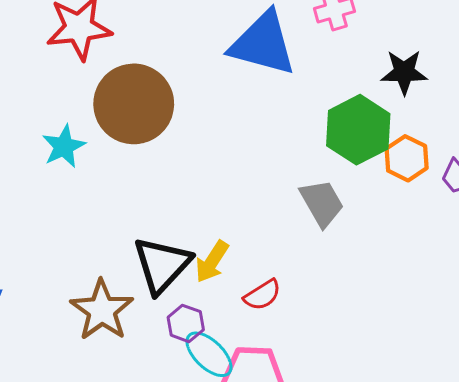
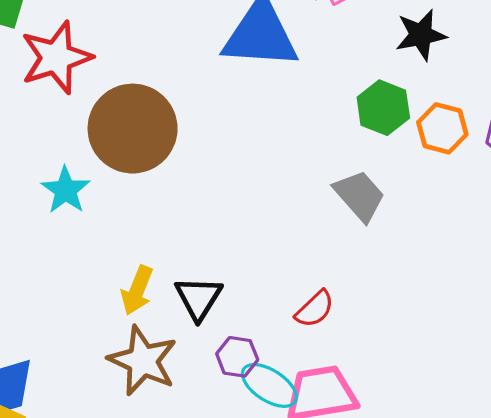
green hexagon: (358, 130) -> (383, 108), size x0.7
yellow arrow: (212, 262) -> (137, 290), moved
black triangle: (162, 265) -> (199, 298), size x0.7

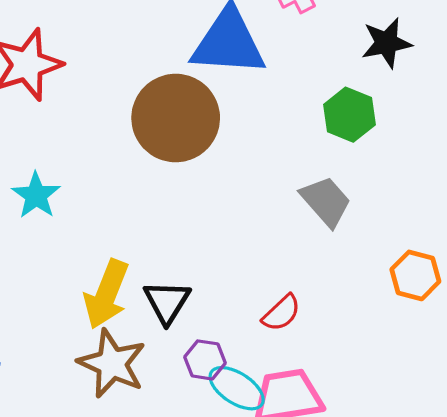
orange hexagon: (442, 128) -> (415, 275), moved
brown circle: (133, 129) -> (176, 118), moved
yellow arrow: (137, 290) -> (106, 294), size x1.4

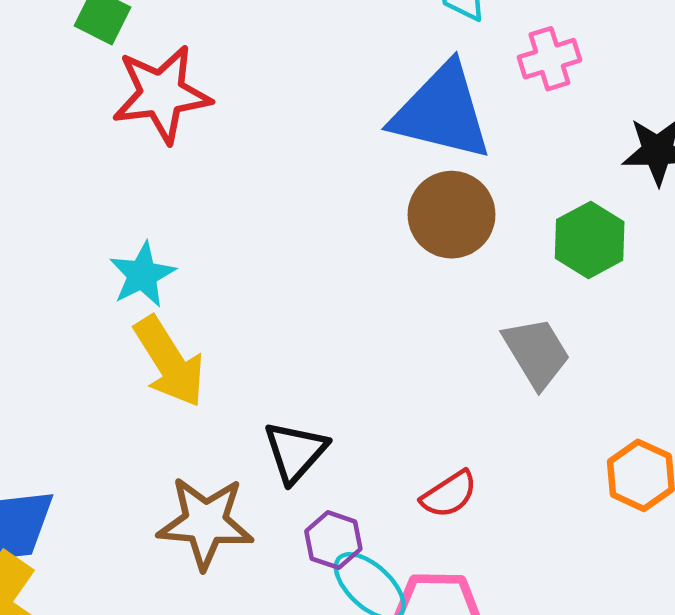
brown circle: (176, 118) -> (452, 215), moved, size x0.7
yellow arrow: (106, 294) -> (169, 362), moved, turned -64
brown star: (112, 364) -> (205, 523), turned -30

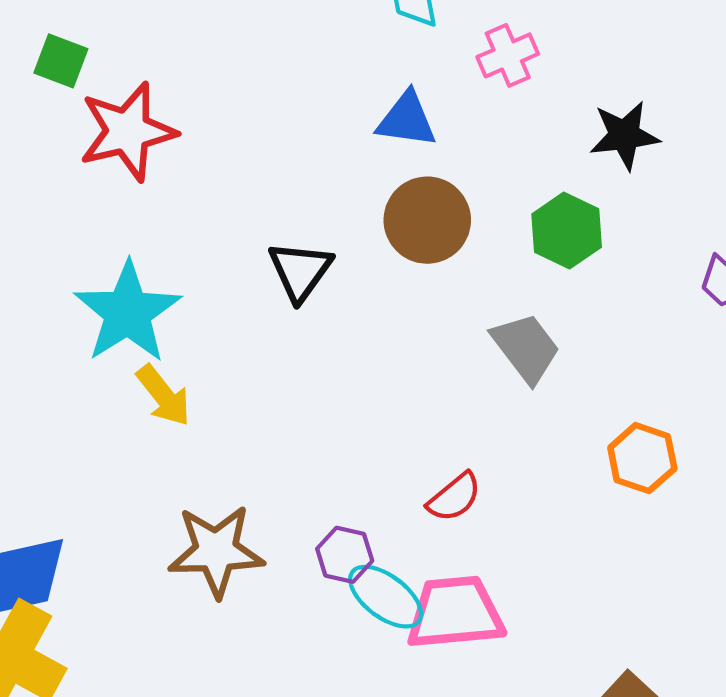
blue triangle: (442, 112) -> (407, 120), size x0.6
cyan star: (142, 275) -> (128, 312), size x1.6
yellow arrow: (169, 362) -> (164, 396), size x0.7
black triangle: (295, 452) -> (300, 271), moved

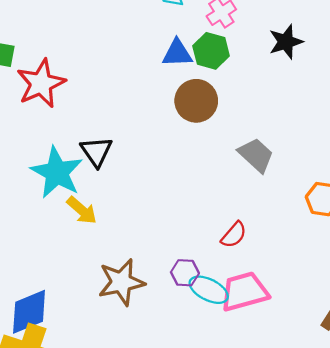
green hexagon: (567, 231) -> (211, 51), moved
black triangle: (300, 271) -> (96, 152), moved

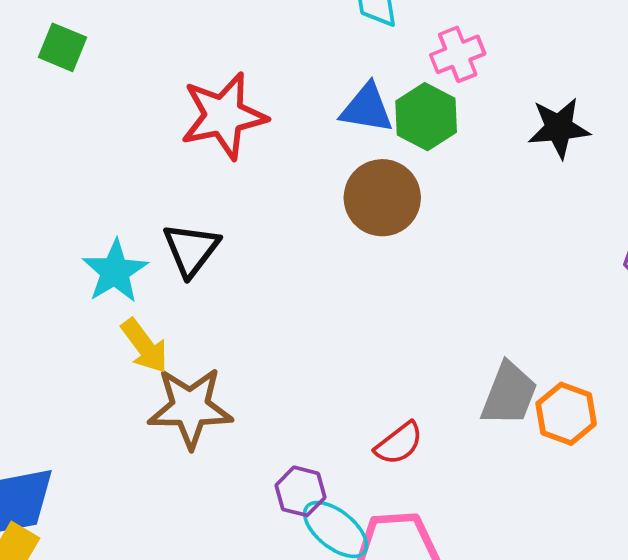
red star: (41, 83) -> (224, 116), moved
gray trapezoid: (256, 155) -> (509, 394), moved, turned 57
cyan star: (57, 172) -> (115, 271), size x0.7
brown star: (121, 282) -> (190, 408), moved

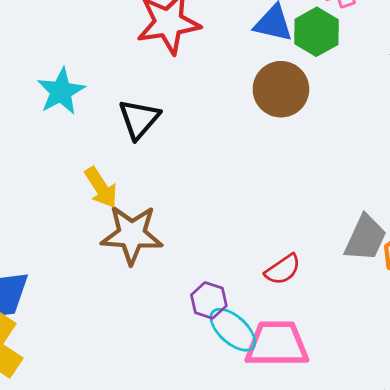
cyan star: (115, 271) -> (61, 91), moved

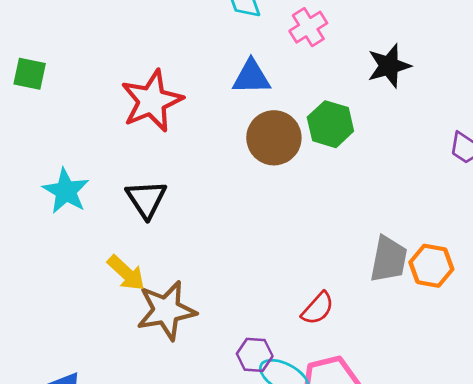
green hexagon: (316, 32) -> (330, 124), moved

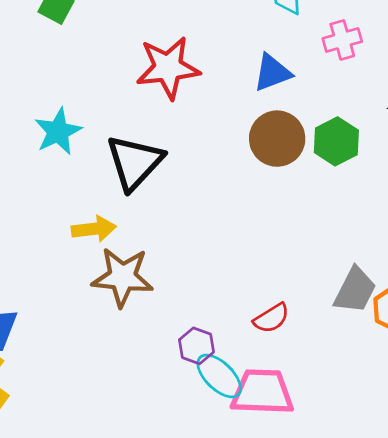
blue triangle: (251, 77) -> (272, 73), turned -36
black triangle: (146, 199) -> (135, 162), size x1.4
yellow arrow: (126, 273) -> (94, 229), turned -66

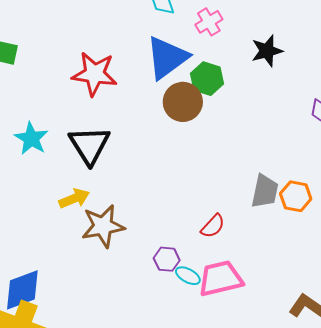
red star: (168, 68) -> (95, 74), turned 30
blue triangle: (272, 73) -> (167, 58), size x1.6
green hexagon: (336, 141) -> (207, 79), moved
cyan ellipse: (219, 376) -> (188, 276), size x0.7

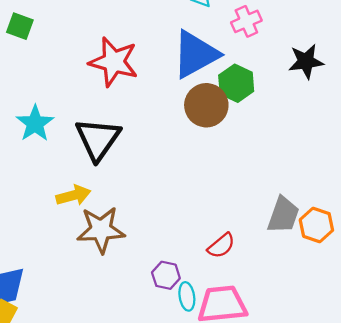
cyan ellipse: (188, 276) -> (187, 296), turned 45

